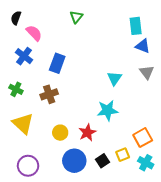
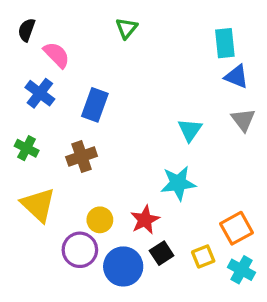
black square: (102, 161) -> (162, 253), moved
purple circle: (28, 166) -> (80, 250), moved

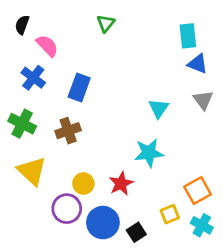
green cross: (27, 148) -> (22, 124), size x1.4
black square: (162, 253) -> (136, 232), moved

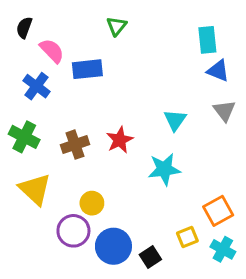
blue rectangle: (79, 87) -> (87, 69), moved, turned 64
red star: (121, 184) -> (120, 140), moved

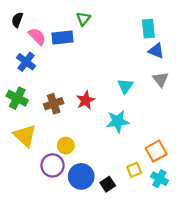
blue rectangle: (87, 69) -> (62, 37), moved

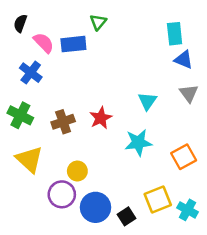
orange square: (156, 151) -> (184, 157), moved
yellow square: (134, 170) -> (158, 200), size x1.5

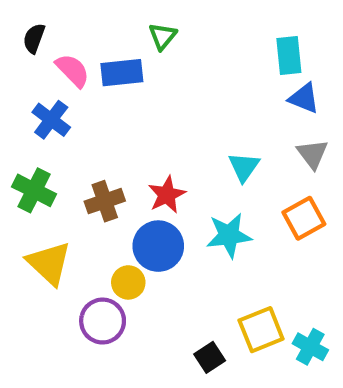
orange square: (184, 157) -> (304, 218), moved
blue circle: (95, 207) -> (158, 246), moved

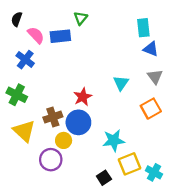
brown cross: (105, 201) -> (53, 117), moved
cyan star: (229, 235) -> (114, 140), moved

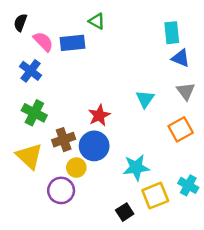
green triangle: (81, 18) -> (97, 21), turned -40
green cross: (17, 95) -> (34, 113), moved
cyan cross: (154, 172) -> (188, 185), moved

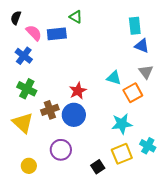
cyan triangle: (145, 99) -> (114, 78), turned -49
orange square: (181, 129) -> (133, 93), moved
yellow circle: (76, 168) -> (29, 166), moved
cyan star: (136, 168) -> (122, 124), moved
purple circle: (61, 190) -> (61, 150), moved

